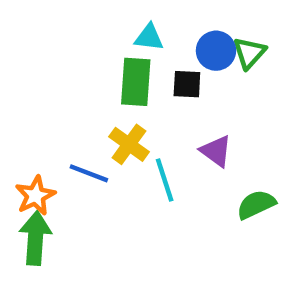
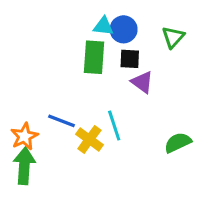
blue circle: (216, 51) -> (124, 29), moved
yellow cross: (129, 144) -> (89, 139), moved
purple triangle: (216, 151) -> (142, 82), moved

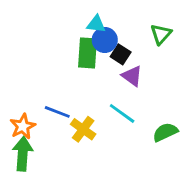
blue circle: (124, 29) -> (105, 40), moved
black square: (130, 59) -> (121, 54), turned 30
cyan line: (114, 125) -> (122, 113), moved, turned -36

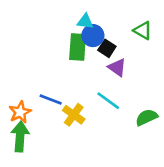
green triangle: (161, 34) -> (143, 30), turned -42

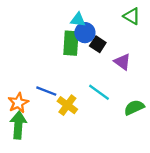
green triangle: (143, 30) -> (132, 16), moved
purple triangle: (117, 67) -> (122, 62), moved

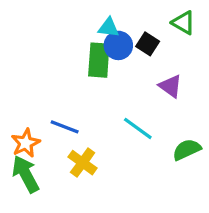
black square: (98, 44) -> (148, 44), moved
yellow cross: (67, 105) -> (83, 163), moved
green arrow: (18, 125) -> (26, 174), turned -32

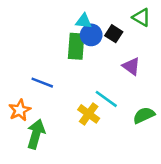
blue line: (65, 127) -> (42, 83), moved
yellow cross: (83, 163) -> (89, 114), moved
green arrow: (26, 174) -> (36, 134), moved, turned 44

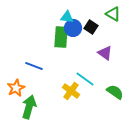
green semicircle: (144, 115) -> (115, 92), turned 60

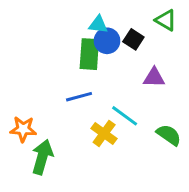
purple triangle: (105, 53) -> (154, 78), turned -35
blue line: (34, 66) -> (79, 97), moved, turned -36
orange star: (16, 88) -> (23, 129), turned 30

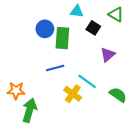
cyan triangle: (98, 25) -> (77, 11), moved
blue circle: (107, 41) -> (45, 29), moved
purple triangle: (154, 78) -> (108, 55), turned -42

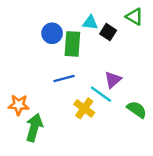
cyan triangle: (77, 11) -> (90, 23), moved
purple triangle: (108, 55) -> (113, 80), moved

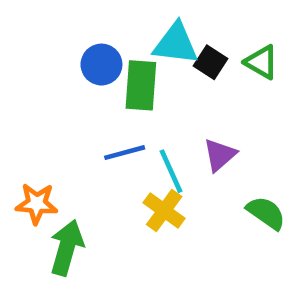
green triangle: (134, 17) -> (261, 62), moved
cyan triangle: (90, 23) -> (176, 44), size x1.5
cyan line: (101, 94) -> (171, 171), moved, turned 30

